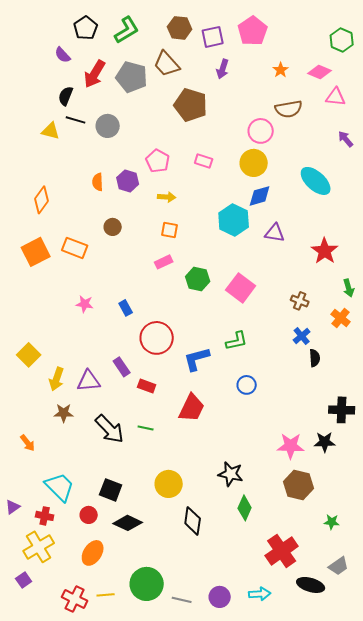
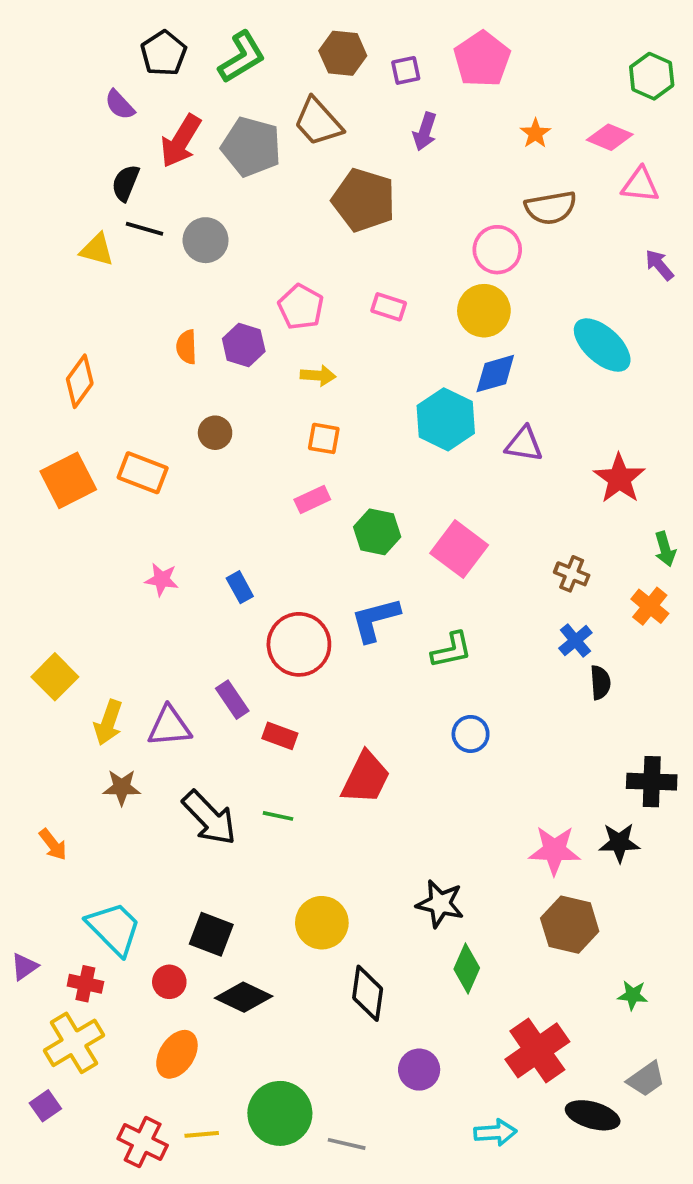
purple square: (213, 37) -> (406, 70), size x0.7
blue L-shape: (197, 359) -> (375, 620), moved
purple circle: (220, 597) -> (419, 1070), moved

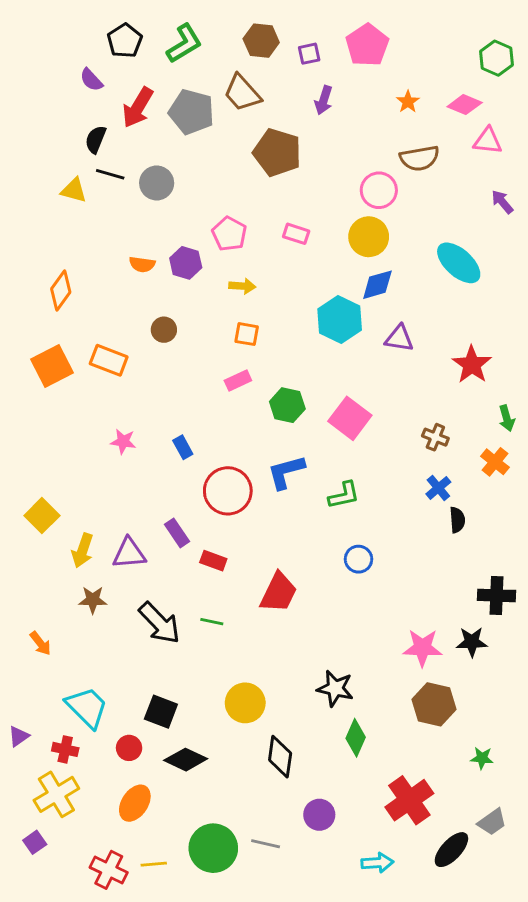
orange semicircle: (186, 347) -> (142, 264), turned -80
black ellipse: (593, 1115) -> (451, 850), turned -63
gray line: (347, 1144) -> (266, 844), moved

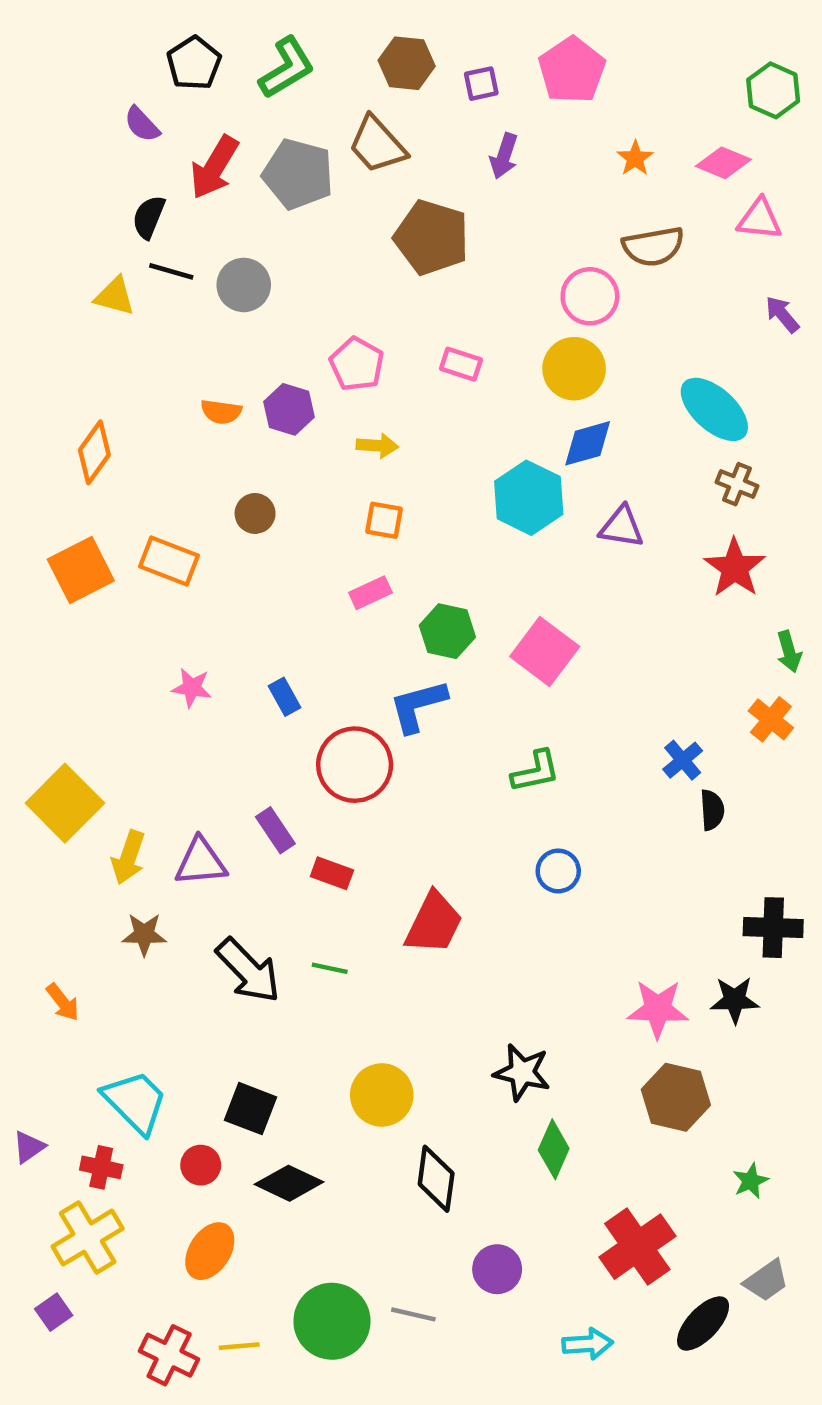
brown cross: (435, 437) -> (737, 484), moved
blue L-shape: (286, 472) -> (418, 706), moved
yellow square: (42, 516) -> (65, 803), size x1.4
green star: (482, 758) -> (751, 1181), turned -30

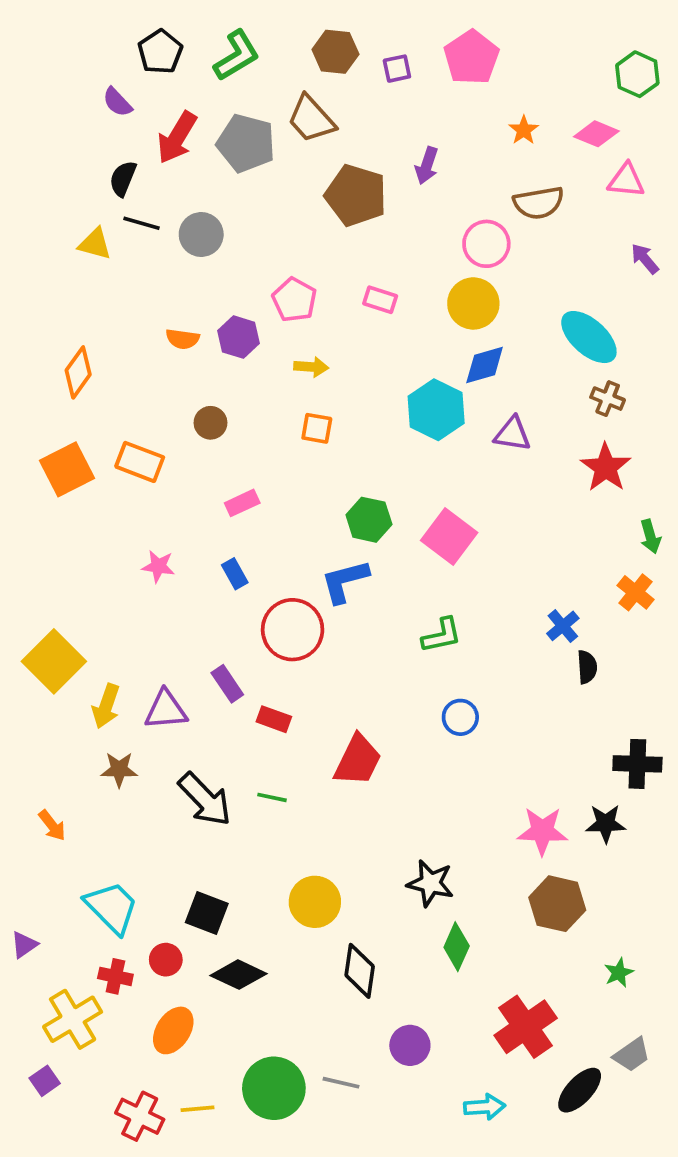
purple arrow: (504, 156) -> (427, 166), moved
pink rectangle: (370, 593) -> (242, 503), moved
red cross: (101, 1167) -> (115, 976), moved

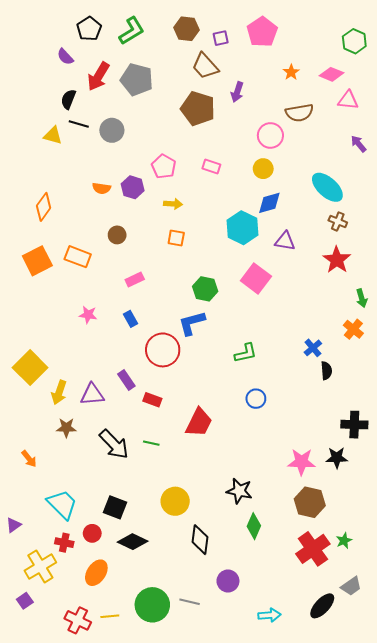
brown trapezoid: (311, 119) -> (205, 66), moved
yellow circle: (473, 303) -> (263, 169), size x0.7
pink square: (449, 536) -> (256, 278), moved
red cross: (526, 1027) -> (313, 549), moved

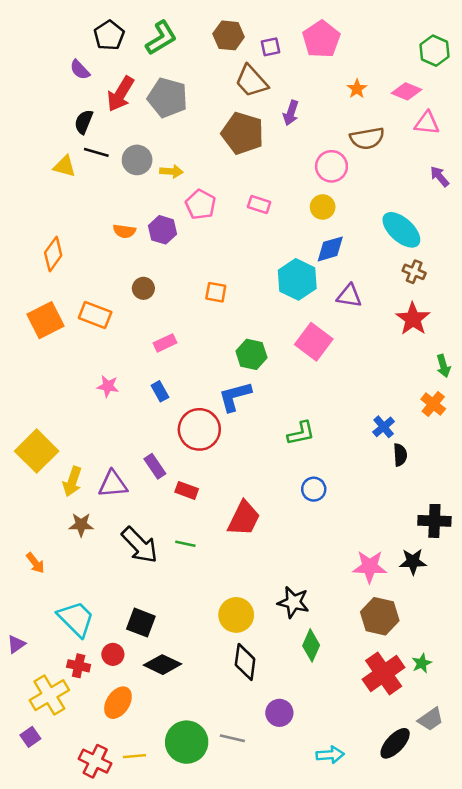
yellow arrow: (173, 204) -> (171, 171), moved
yellow circle: (175, 501) -> (236, 615), moved

